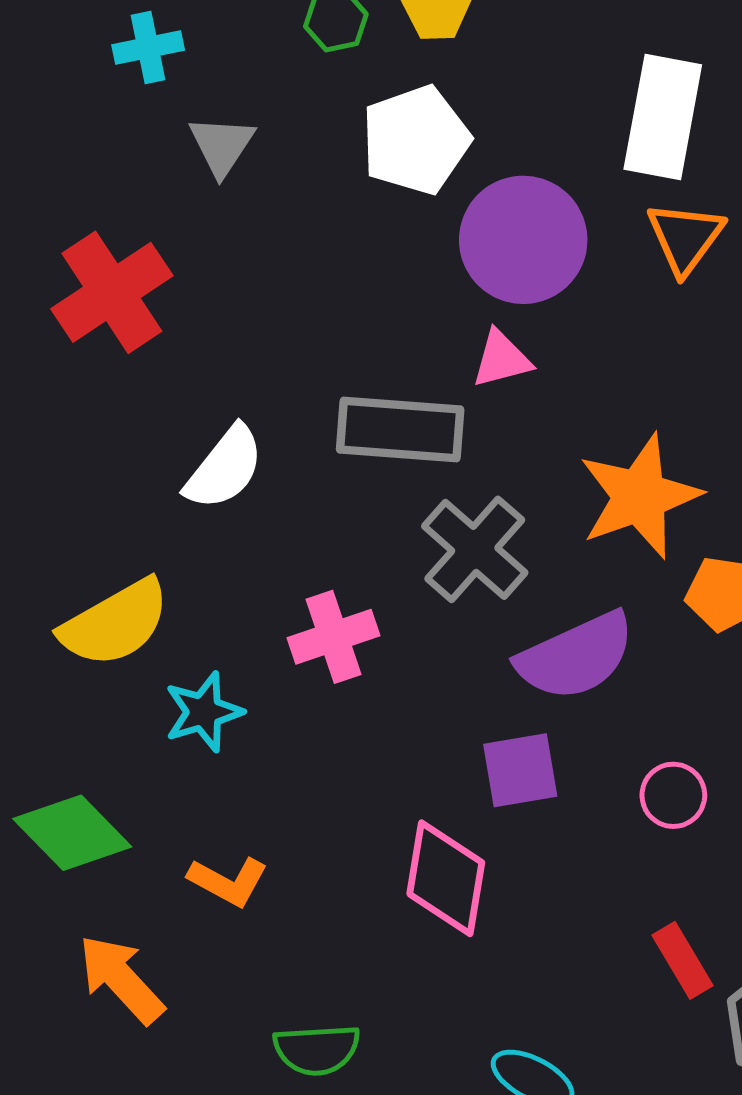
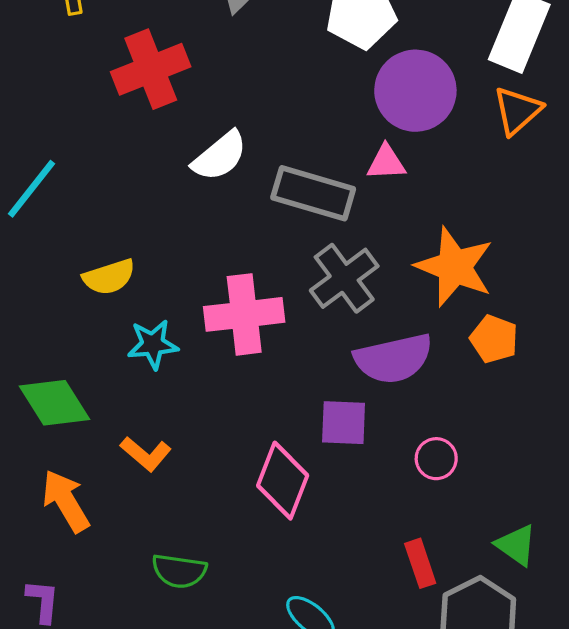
white semicircle: (225, 468) -> (220, 156), moved
orange star: (640, 496) -> (454, 267), turned 30
yellow semicircle: (115, 623) -> (109, 277), size x0.7
pink cross: (334, 637) -> (244, 314), size x1.4

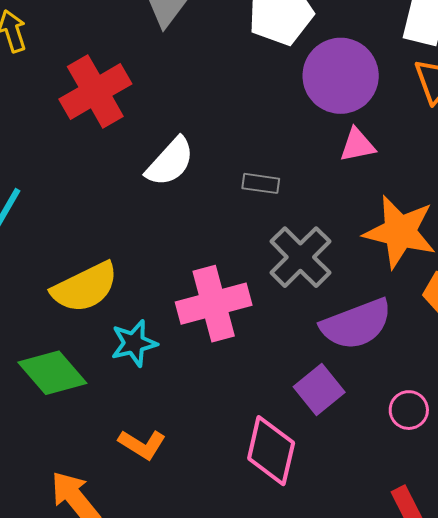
pink triangle: (386, 163) -> (357, 145), moved
gray rectangle: (313, 193) -> (261, 183), size x0.5
yellow semicircle: (109, 277) -> (85, 287), size x1.4
green diamond: (54, 403) -> (52, 373), moved
purple square: (344, 423) -> (319, 389), turned -33

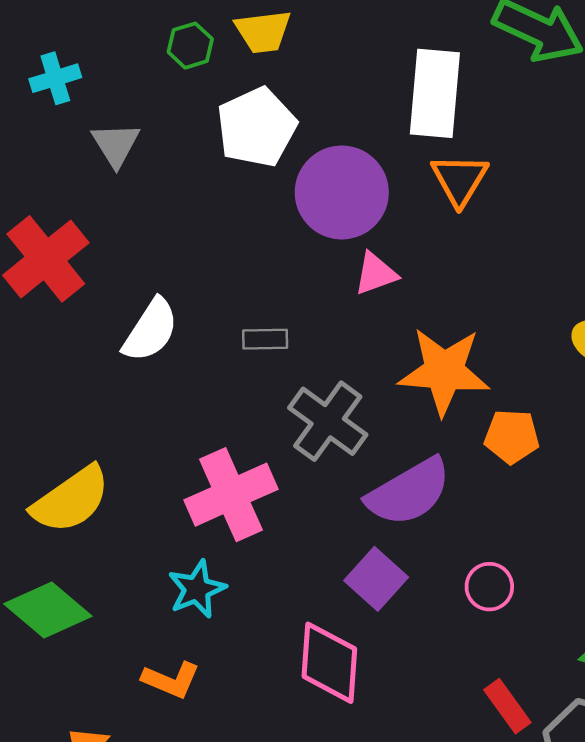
cyan star: (134, 343) -> (197, 589), moved

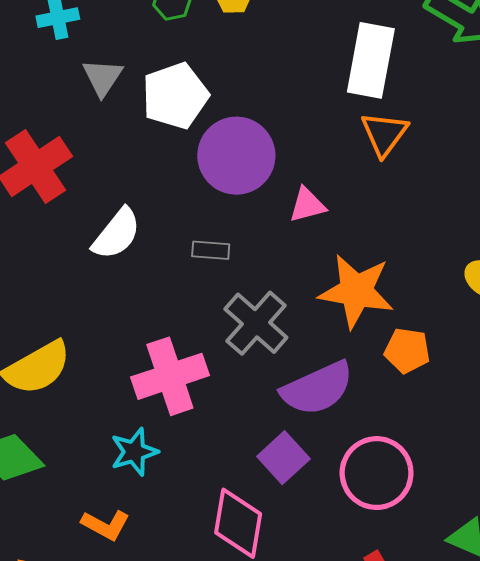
white pentagon: (257, 127) -> (175, 96), moved
purple circle: (342, 192) -> (236, 156), moved
pink circle: (489, 587) -> (377, 473), size x1.8

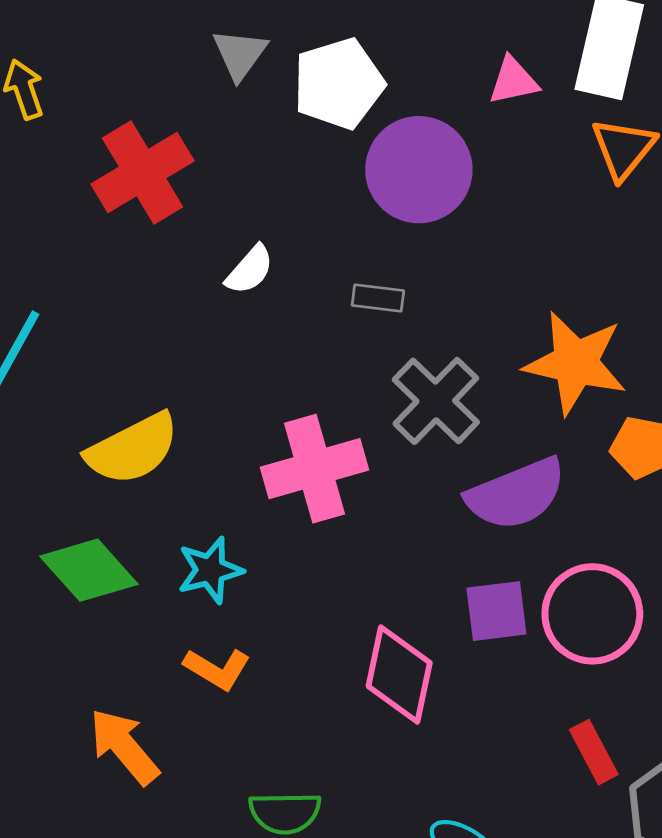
pink triangle: (307, 205) -> (513, 81), moved
white semicircle: (117, 234) -> (250, 270), size x0.7
cyan star: (134, 452) -> (210, 570), moved
purple square: (283, 458) -> (496, 611), moved, turned 33

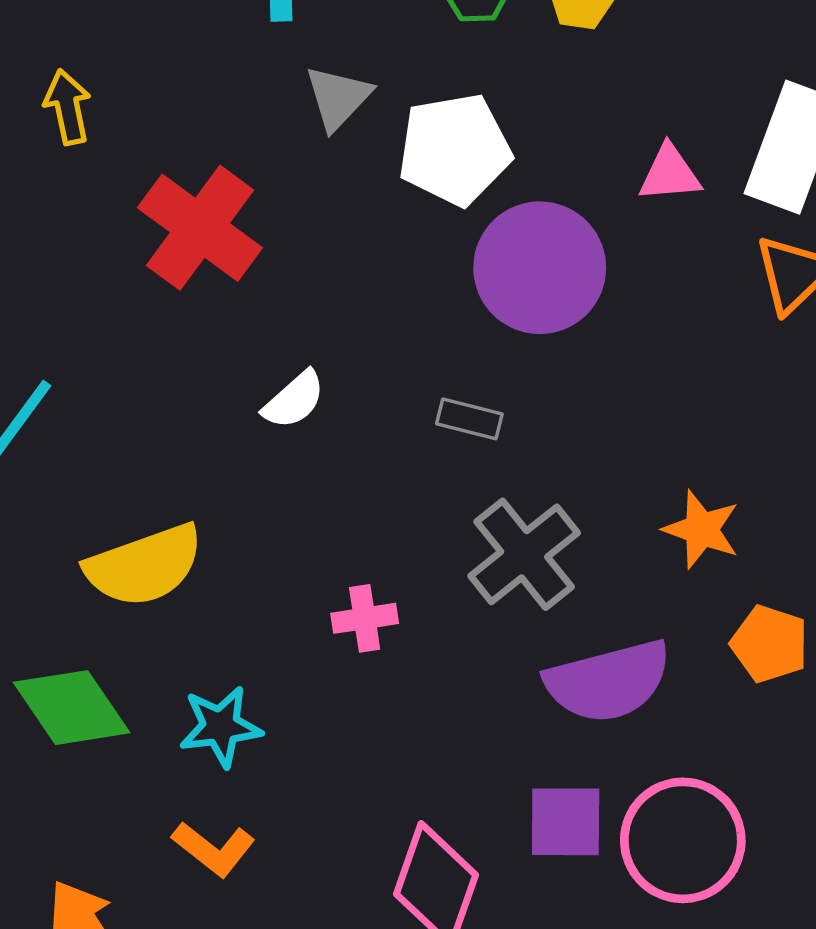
red cross: (142, 172) -> (200, 228), turned -30
white semicircle: (250, 270) -> (294, 400), moved
orange star: (575, 363) -> (702, 530), size x0.6
pink cross: (315, 469) -> (365, 618), size x0.5

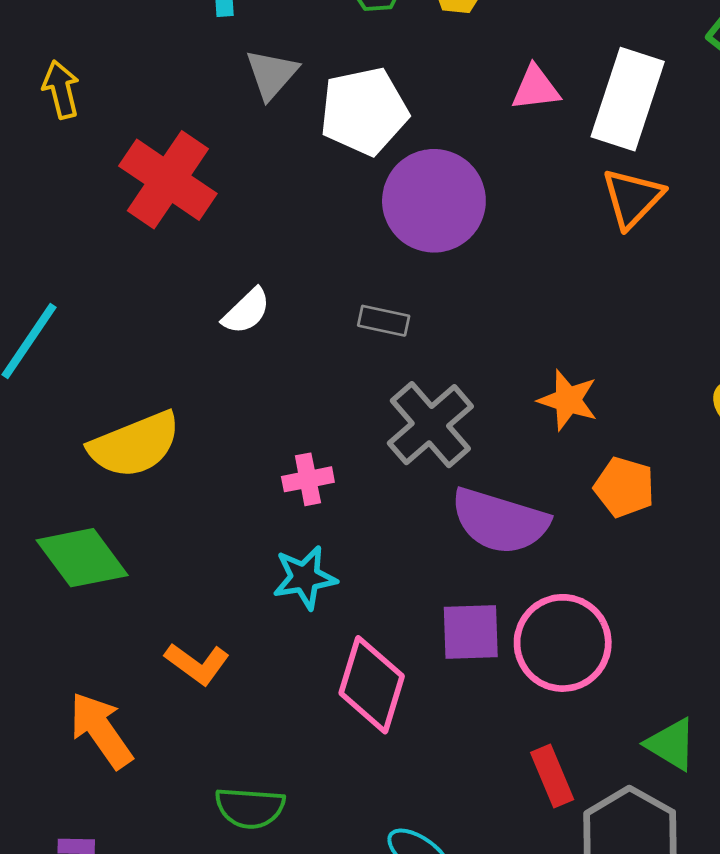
pink triangle: (670, 174) -> (536, 88), moved
purple semicircle: (608, 681) -> (500, 521), turned 34
cyan star: (221, 727) -> (305, 578), moved

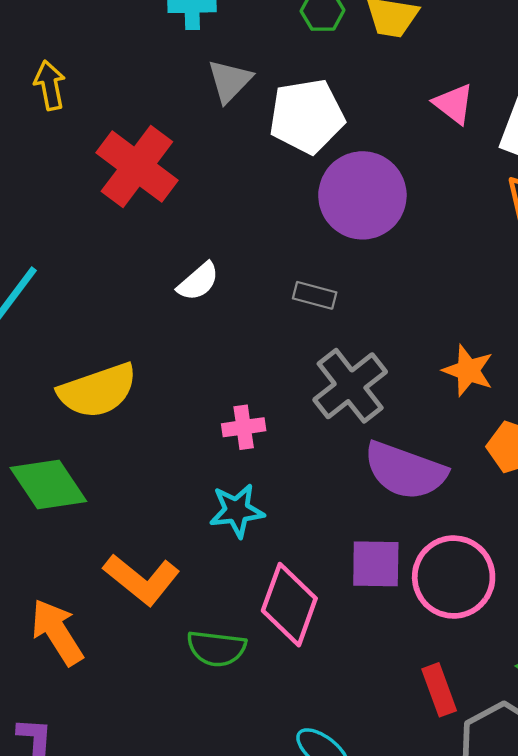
pink triangle: (536, 88) -> (454, 104), turned 42
orange L-shape: (197, 664) -> (142, 579), size x1.4
green semicircle: (250, 808) -> (216, 648), moved

